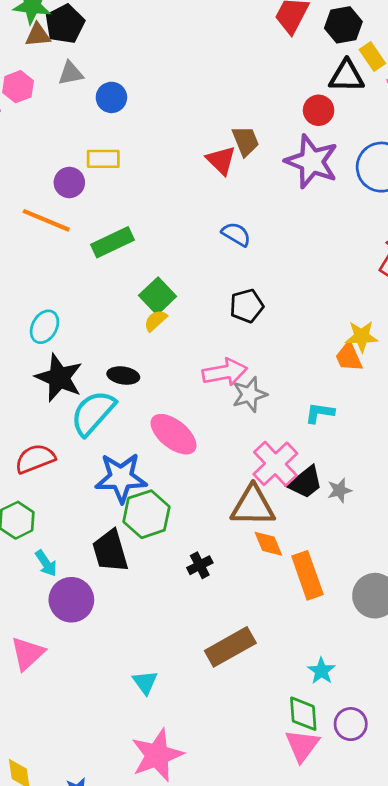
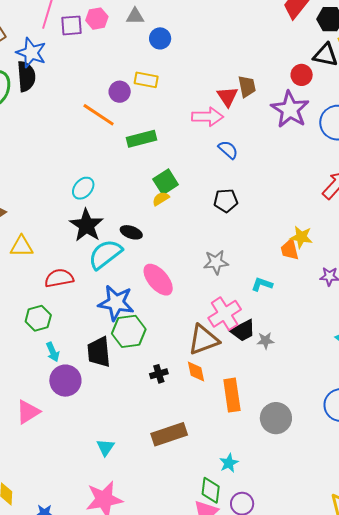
pink arrow: (225, 372) -> (208, 117), moved
brown triangle: (253, 506) -> (203, 340), turned -32
orange diamond: (268, 544) -> (196, 371), moved

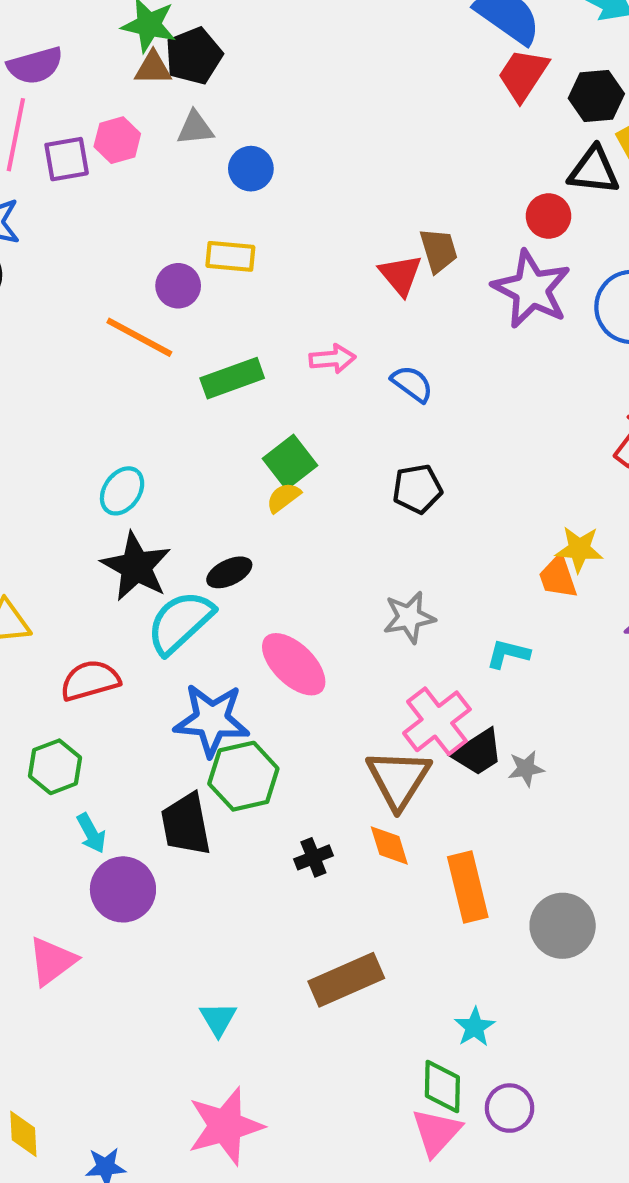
pink arrow: (208, 117) -> (332, 359), moved, size x0.7
black ellipse: (131, 232) -> (229, 572), turned -40
brown triangle: (203, 340) -> (398, 779), turned -32

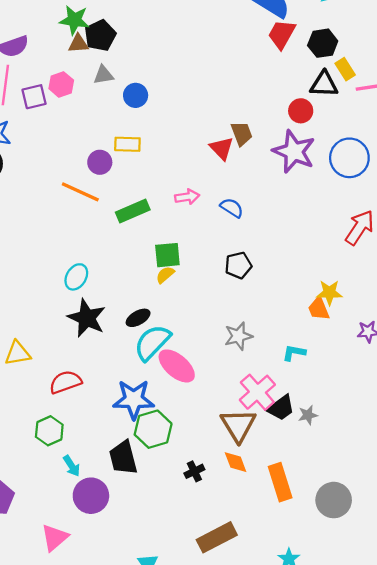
green square: (290, 462) -> (167, 255), turned 36
cyan semicircle: (180, 622) -> (152, 342), moved

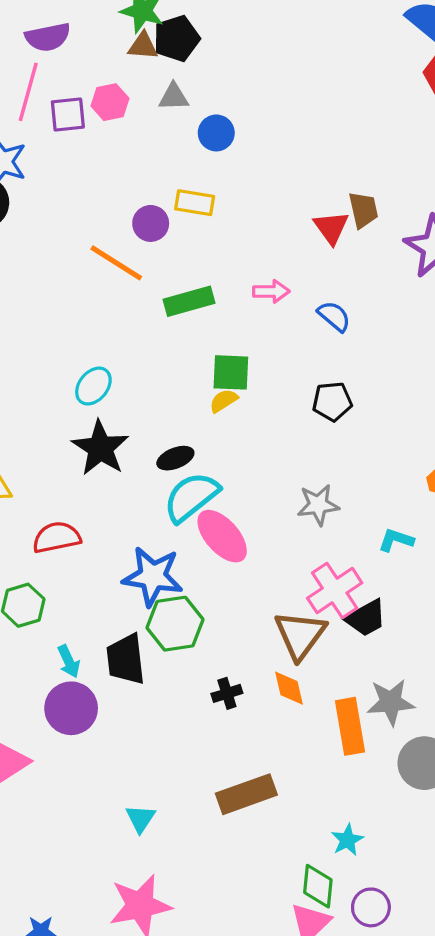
gray star: (308, 415) -> (391, 702), moved, size x1.6
cyan arrow: (72, 466) -> (69, 661), moved

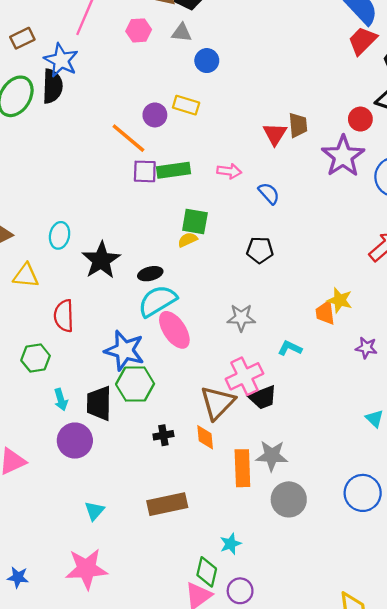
purple square: (68, 115) -> (145, 171), moved
cyan ellipse: (93, 386) -> (60, 235), moved, turned -35
red semicircle: (57, 537) -> (64, 316), turned -88
purple circle: (71, 708) -> (75, 441), moved

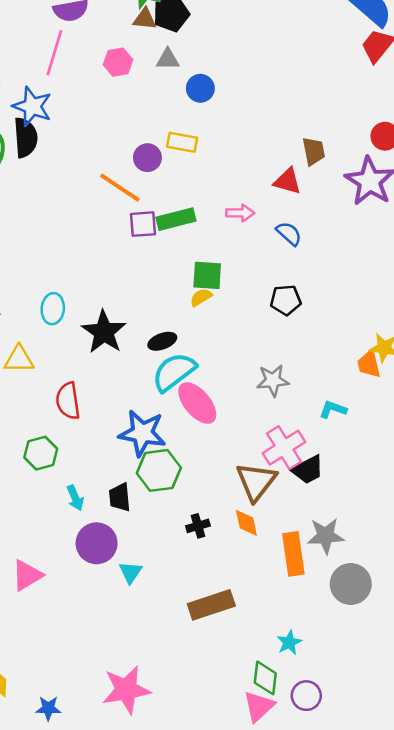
red triangle: (275, 134) -> (287, 181), moved, turned -40
black trapezoid: (99, 403) -> (120, 497), size x0.7
cyan triangle: (94, 511) -> (130, 572), moved

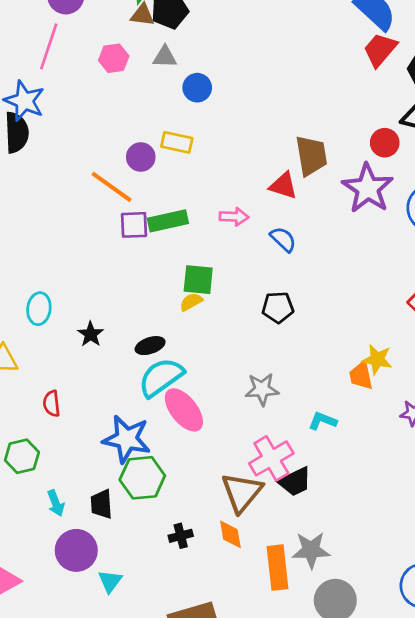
brown trapezoid: (314, 151) -> (311, 156), size x1.4
black star: (104, 332) -> (91, 334), size x0.6
red semicircle: (68, 401) -> (52, 404), size x0.7

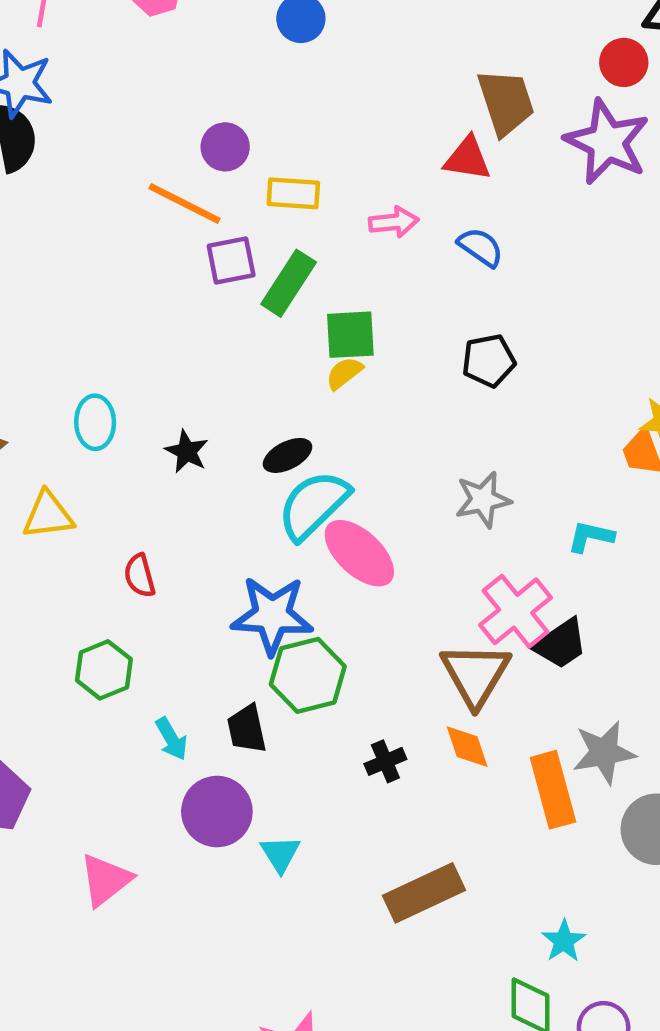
yellow rectangle: (177, 142) -> (293, 193), moved
green rectangle: (168, 221) -> (289, 283), moved, turned -36

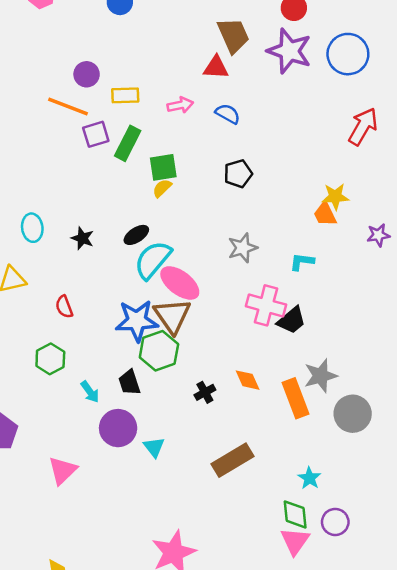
pink cross: (516, 611) -> (266, 305), turned -30
brown triangle: (475, 675) -> (172, 316), moved

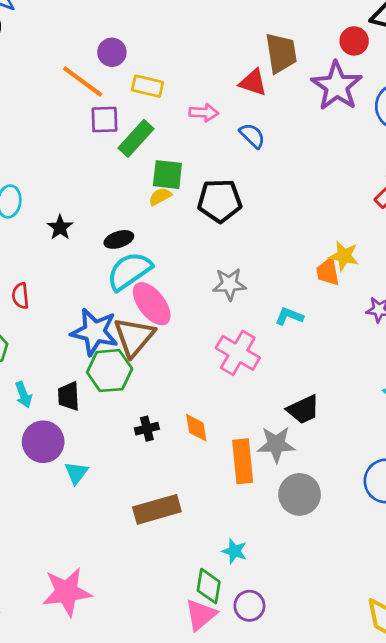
black pentagon: (238, 174) -> (220, 201), moved, size x1.4
black trapezoid: (292, 320) -> (303, 409), moved
cyan star: (309, 478) -> (234, 551), turned -30

